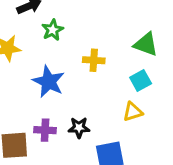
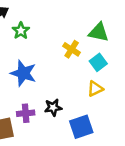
yellow cross: (94, 60) -> (72, 49), moved, turned 36

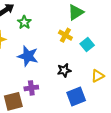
green triangle: (99, 32) -> (76, 12), moved, turned -42
yellow triangle: (95, 89) -> (98, 76), moved
black star: (53, 107) -> (64, 70), moved

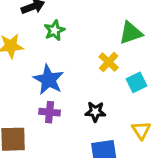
yellow triangle: (98, 76) -> (141, 130), turned -48
purple cross: (31, 88) -> (50, 112), moved

